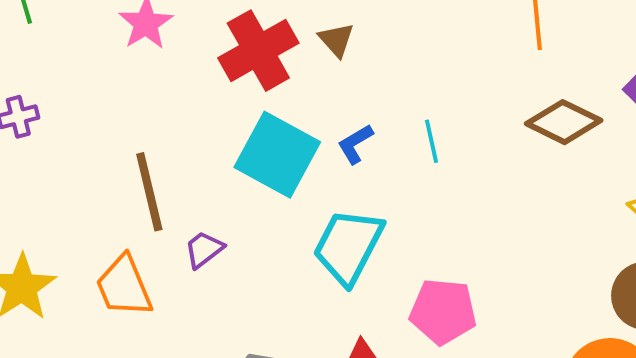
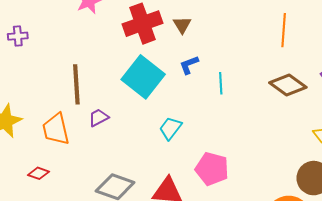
blue L-shape: (355, 144) -> (189, 65), moved
cyan trapezoid: (348, 246) -> (170, 128), size x0.6

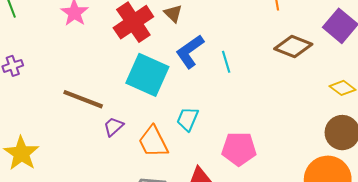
blue L-shape: (189, 65) -> (190, 51), size x1.6
brown line: (76, 84) -> (83, 99), turned -51
orange trapezoid: (56, 129) -> (153, 142), moved

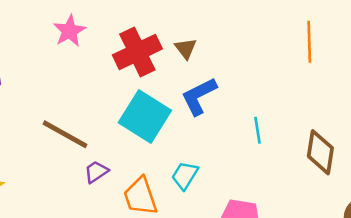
brown diamond: (293, 47) -> (320, 152), moved, turned 69
cyan line: (226, 62) -> (258, 130), moved

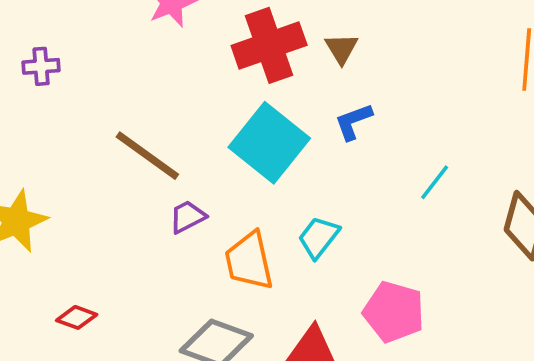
blue L-shape: (199, 96) -> (353, 122), size x0.7
cyan line: (258, 130) -> (435, 182), turned 40

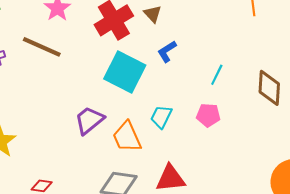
brown line: (147, 156) -> (42, 47), moved
purple trapezoid: (187, 217) -> (89, 120), size x1.5
pink pentagon: (394, 312) -> (208, 115), moved, size x0.7

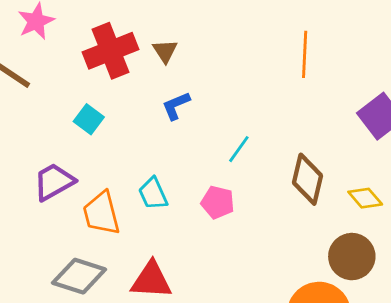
cyan square: (125, 72) -> (89, 119), moved, size x0.5
cyan trapezoid: (161, 117) -> (153, 194), turned -60

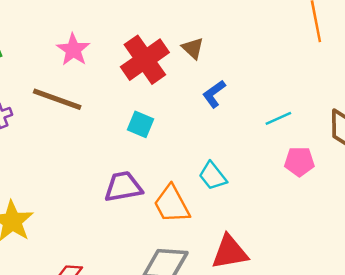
cyan line: (239, 149) -> (278, 118), turned 44
purple trapezoid: (54, 182) -> (123, 187), turned 33
pink pentagon: (218, 202) -> (299, 162), moved

